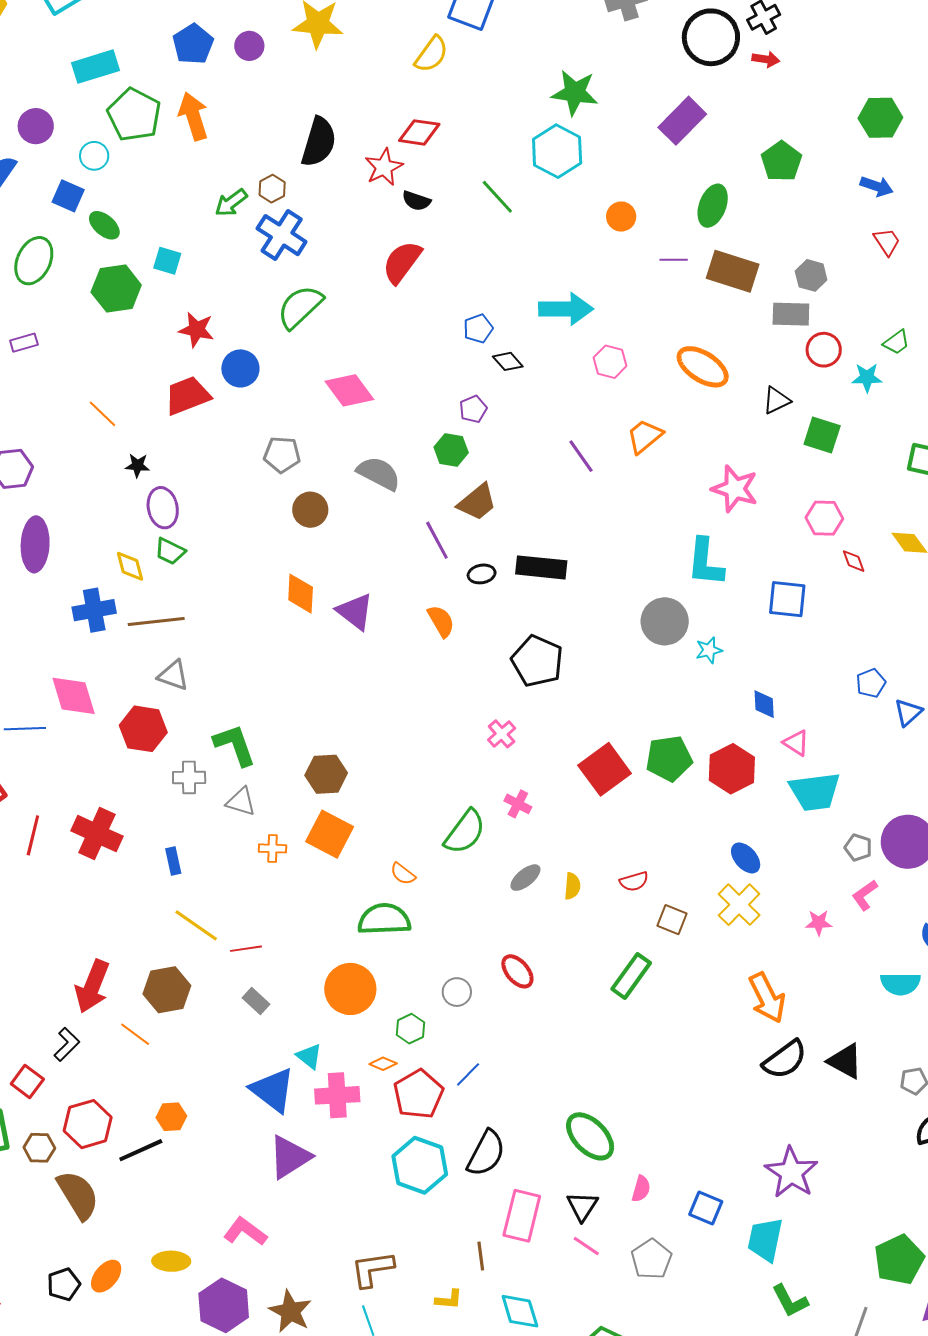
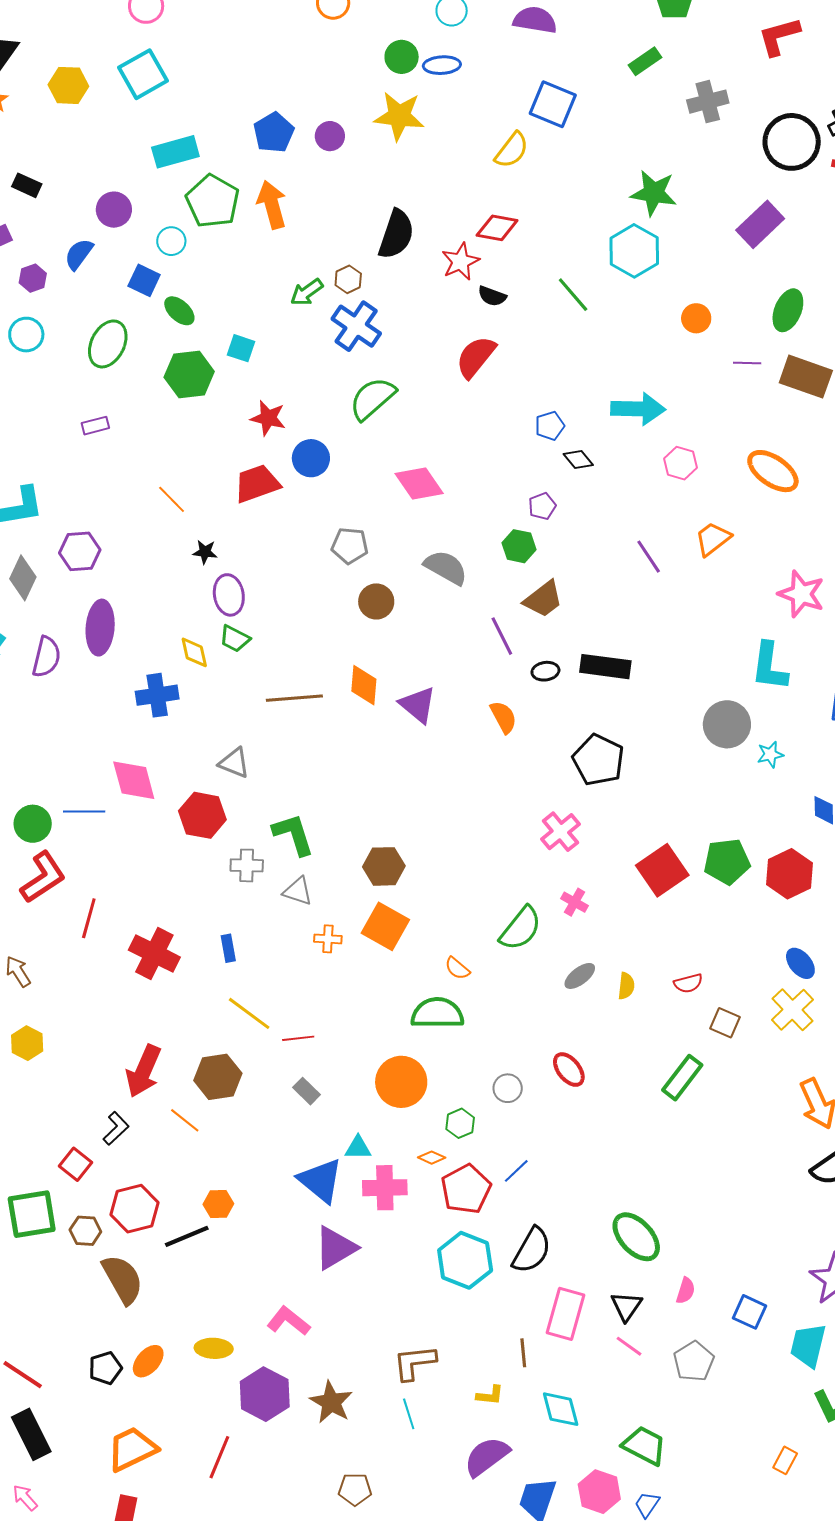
brown line: (156, 622) -> (294, 698), moved
pink cross: (502, 734) -> (560, 832), size x1.4
red cross: (97, 834) -> (154, 954), moved
cyan triangle: (309, 1056) -> (358, 1148), turned -40

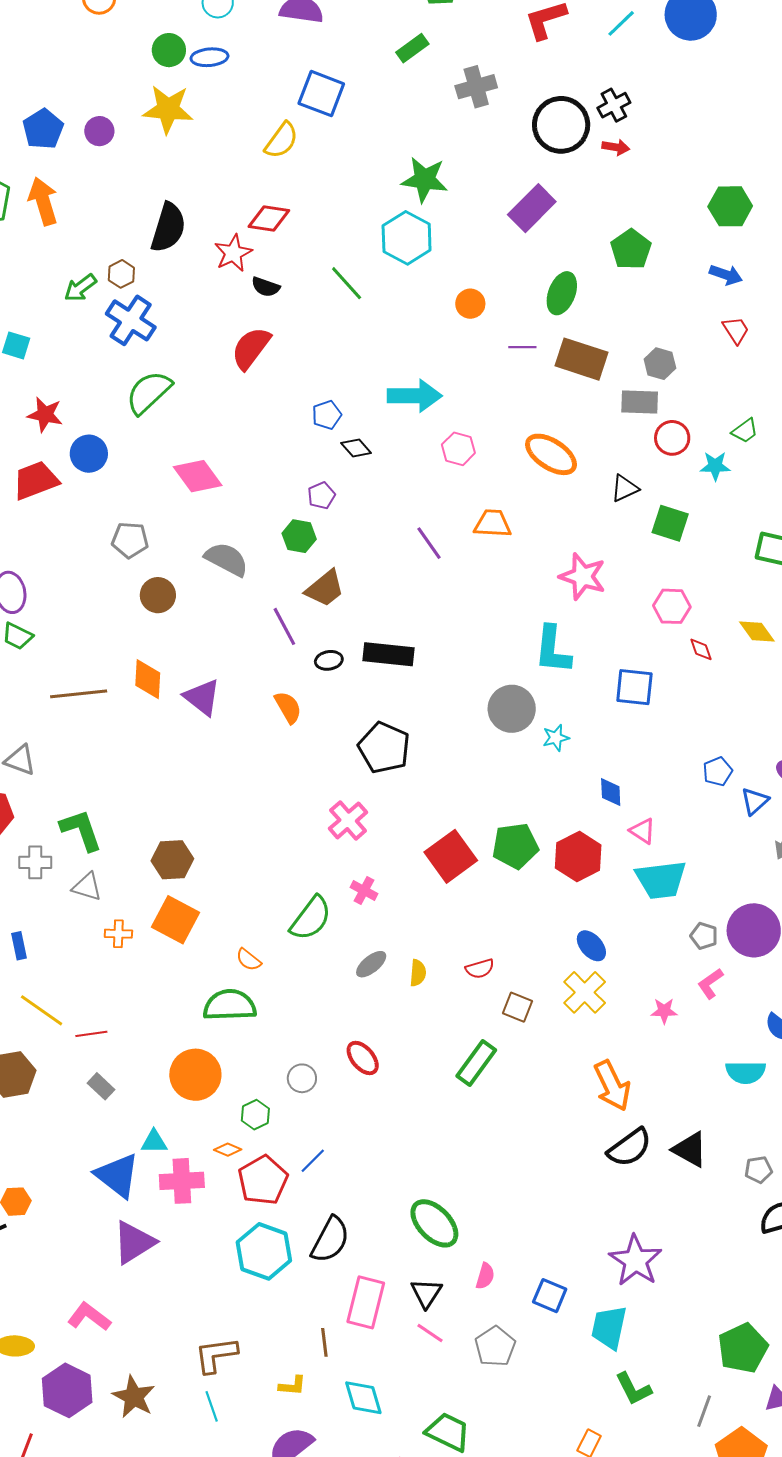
orange trapezoid: (713, 539) -> (493, 524), turned 42

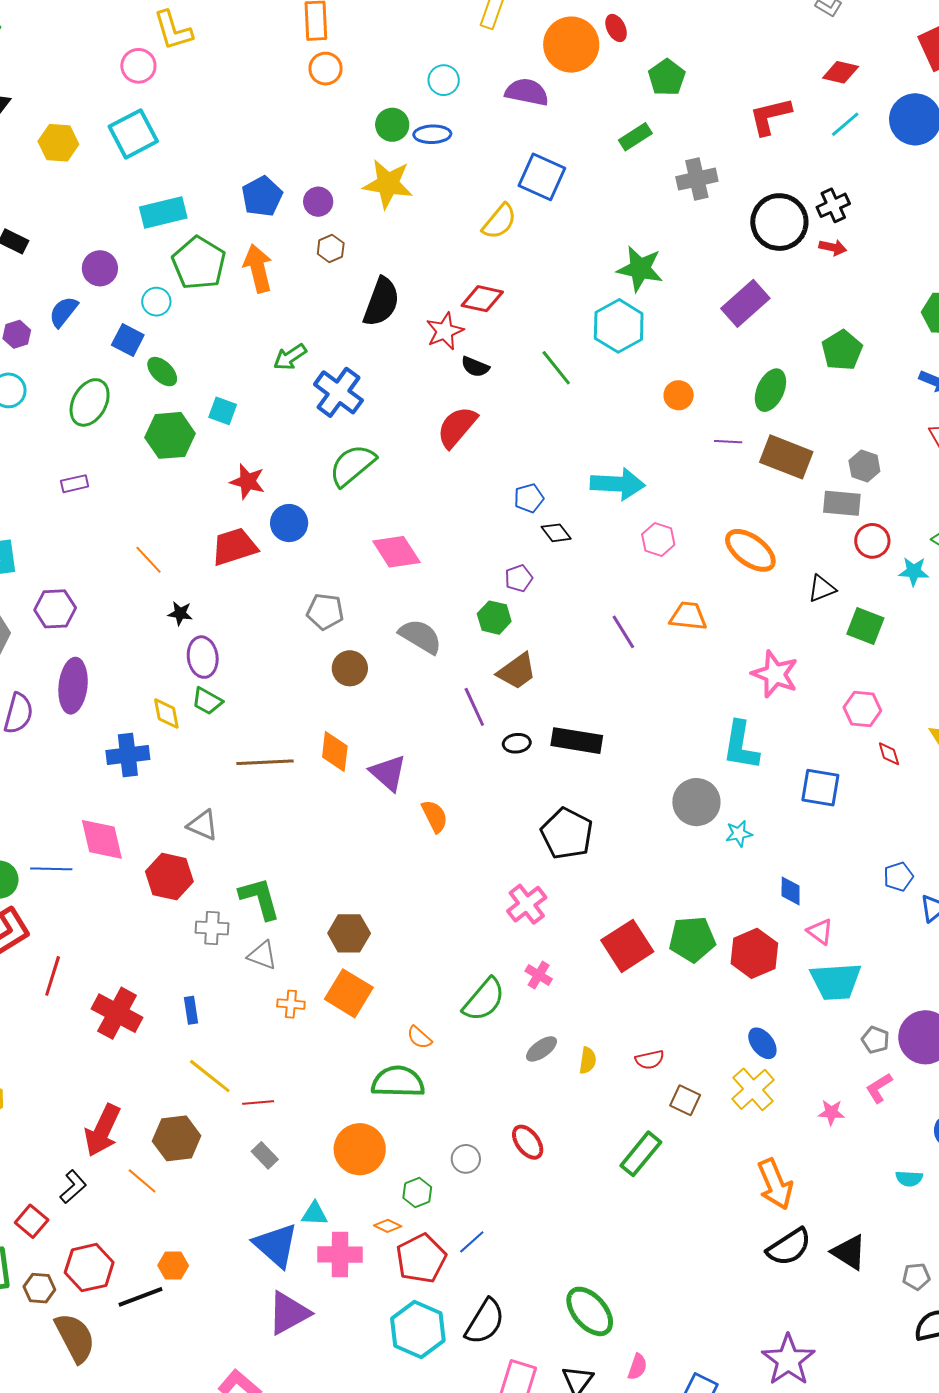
brown hexagon: (121, 274) -> (331, 248), moved
orange semicircle: (288, 707) -> (435, 816), moved
cyan semicircle: (746, 1072) -> (909, 1178), size x0.7

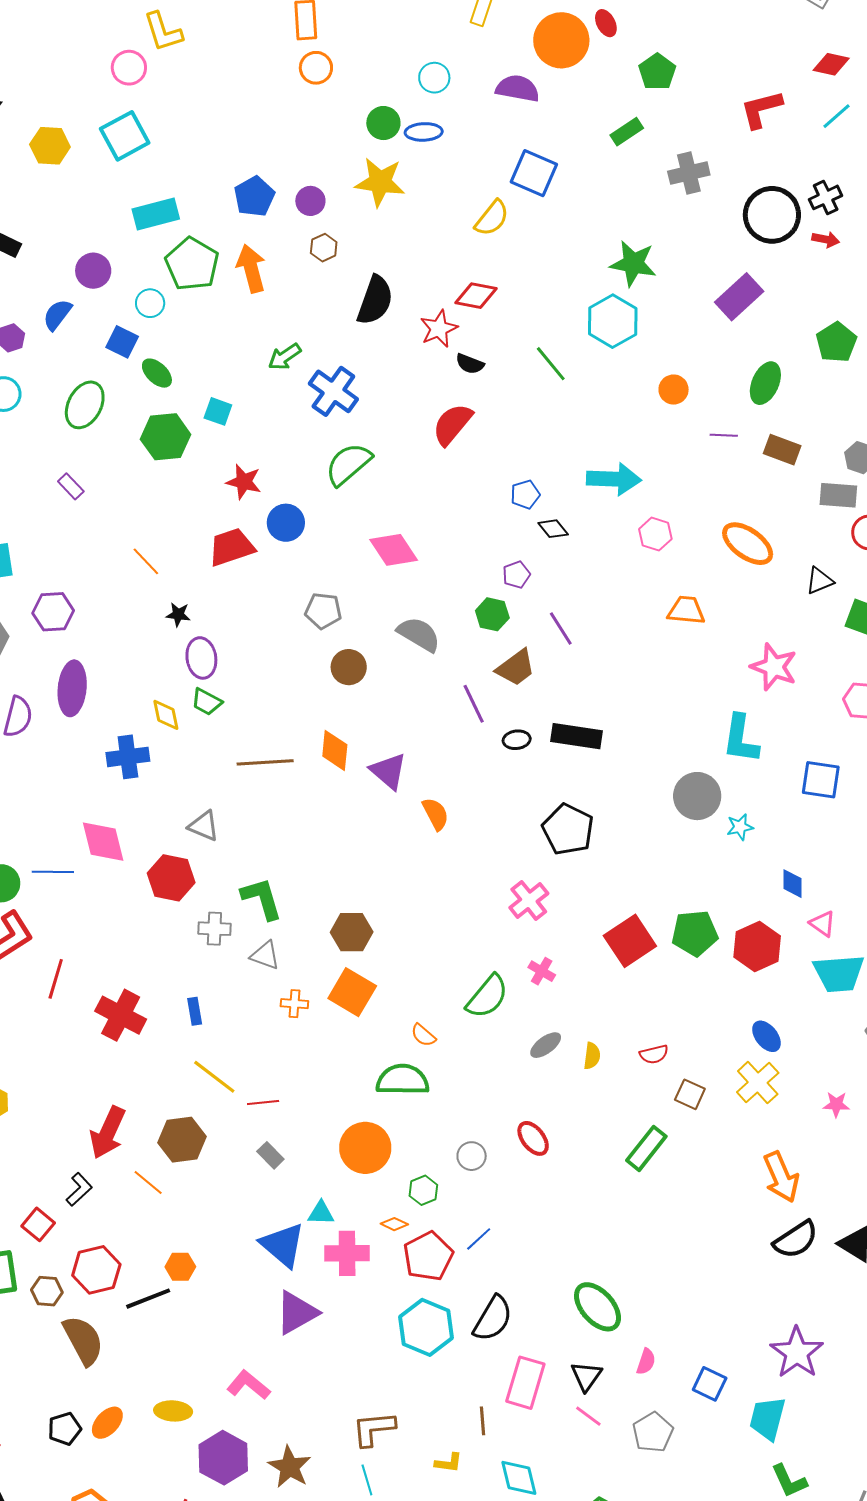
brown rectangle: (786, 457) -> (782, 450), size x0.7
purple rectangle: (75, 484) -> (71, 486), turned 60
purple line: (623, 632) -> (561, 629), moved

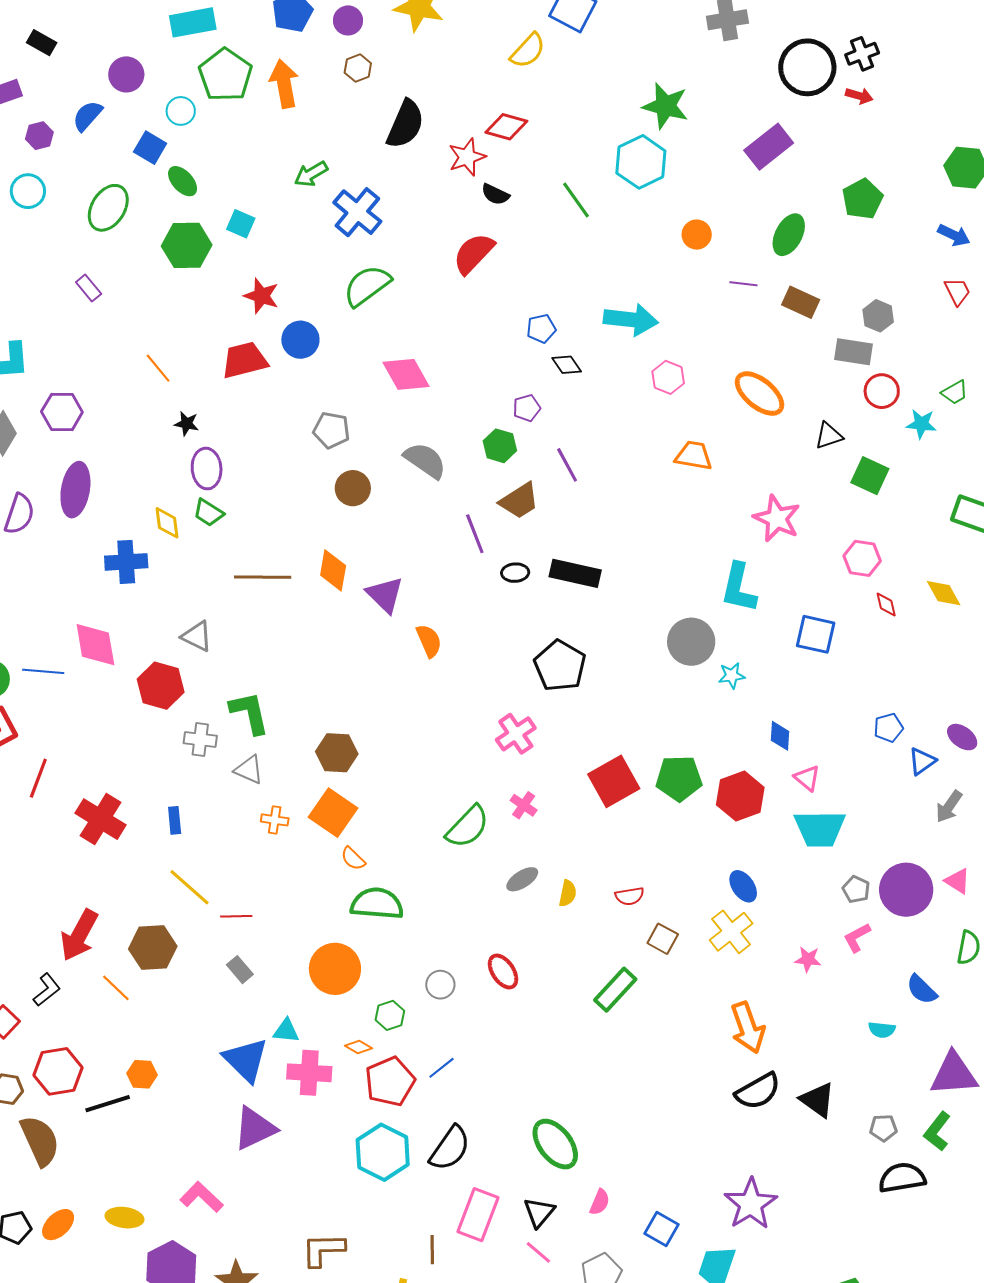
orange semicircle: (423, 1035) -> (353, 859), moved

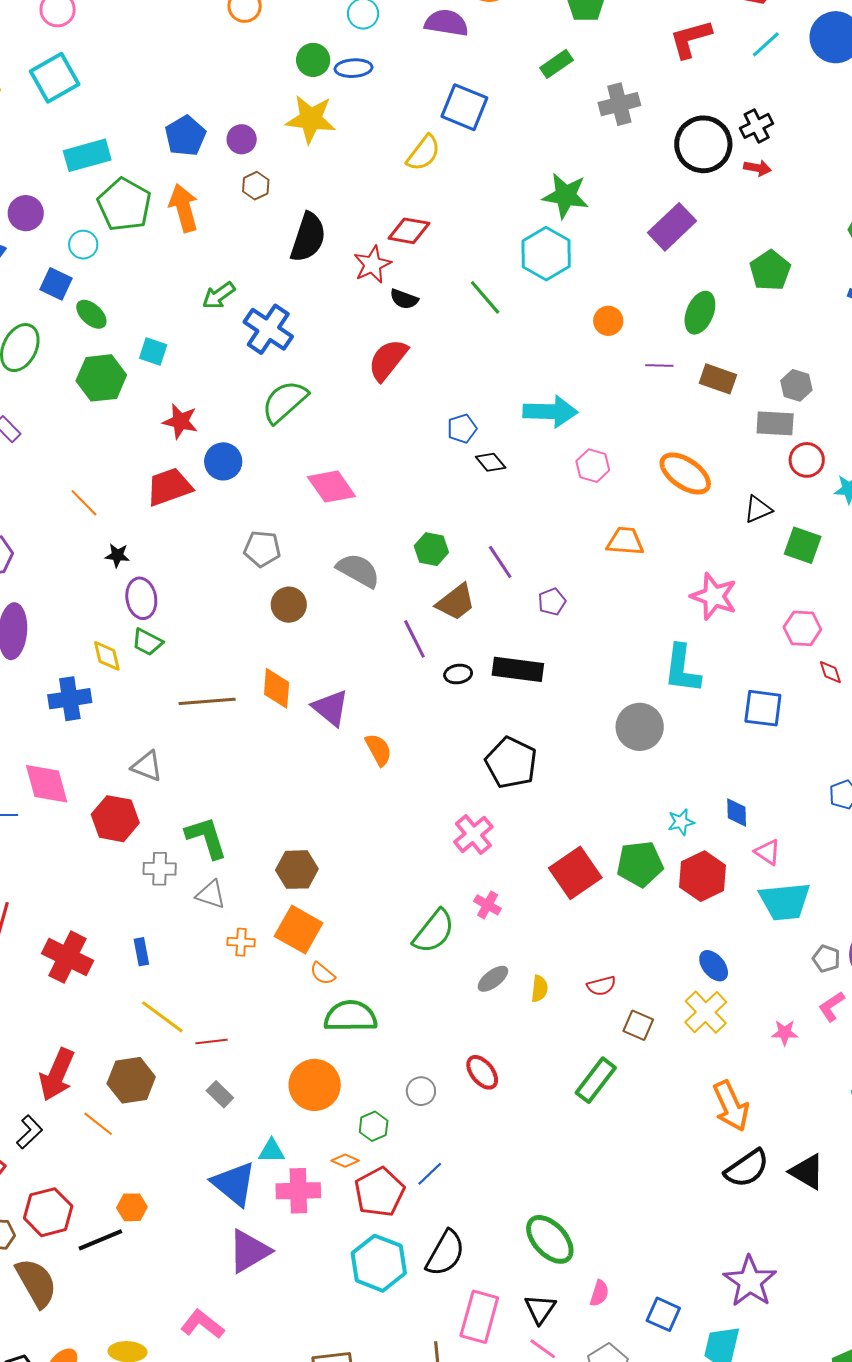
purple pentagon: (527, 408) -> (552, 602), moved
cyan star: (732, 676) -> (681, 822), moved

